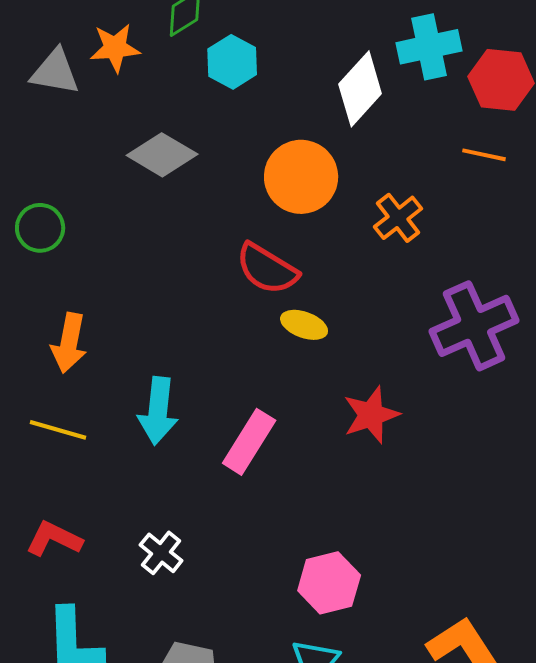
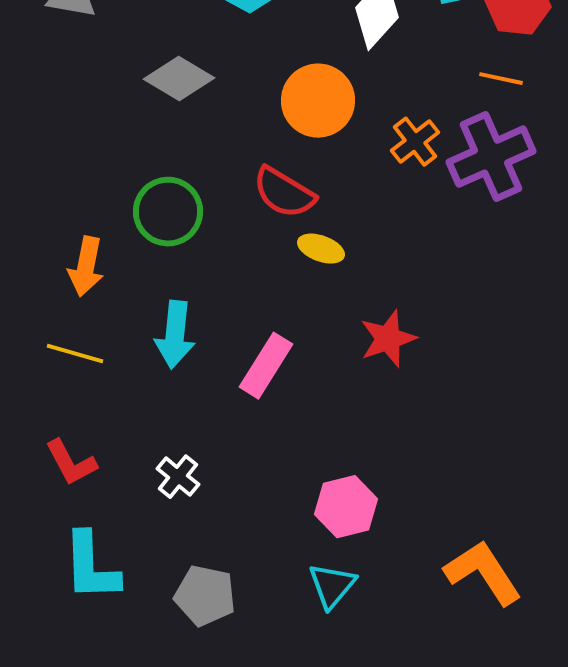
green circle: (40, 228) -> (168, 212), moved, size x1.4
purple cross: (474, 326) -> (491, 157), moved
red L-shape: (54, 539) -> (71, 463), turned -144

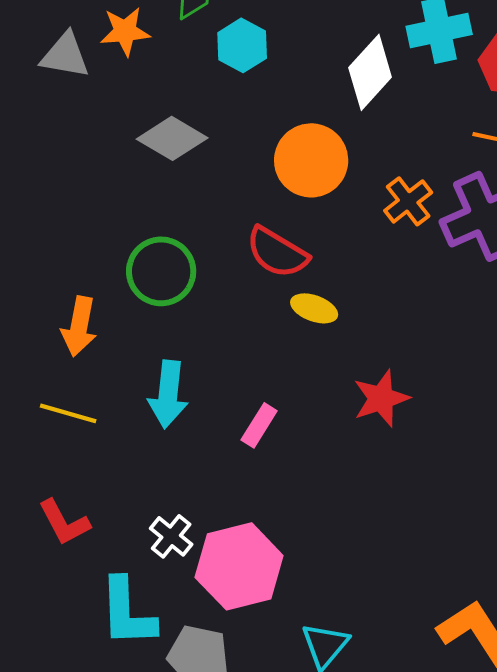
pink rectangle: (266, 366) -> (259, 425), size x0.7
pink hexagon: (346, 507) -> (239, 566), moved, size x1.4
cyan L-shape: (91, 567) -> (127, 612), moved

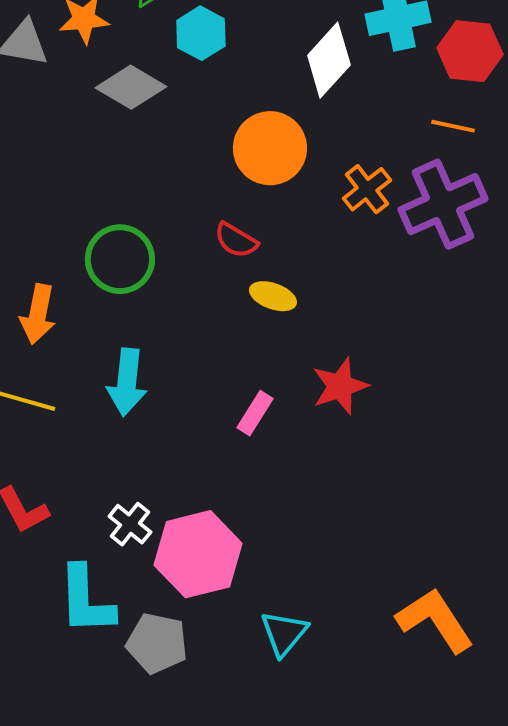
gray diamond: (172, 138) -> (131, 87), moved
red semicircle: (277, 252) -> (236, 240), size x0.7
pink rectangle: (259, 425) -> (255, 413), moved

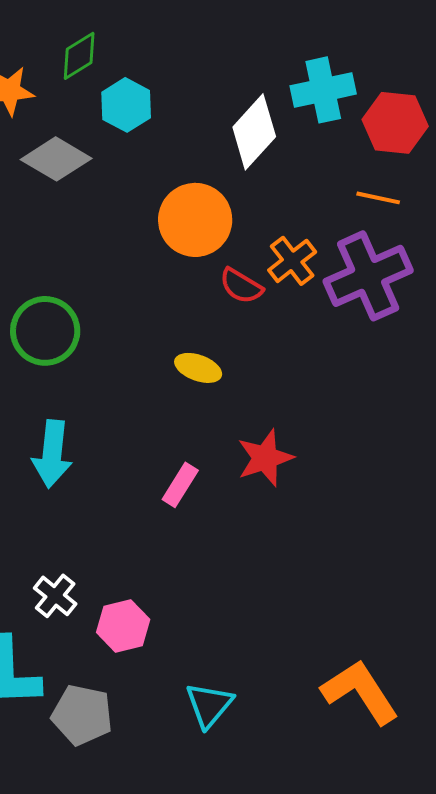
red semicircle: (236, 240) -> (241, 286), moved
pink hexagon: (198, 554) -> (123, 626), size x0.6

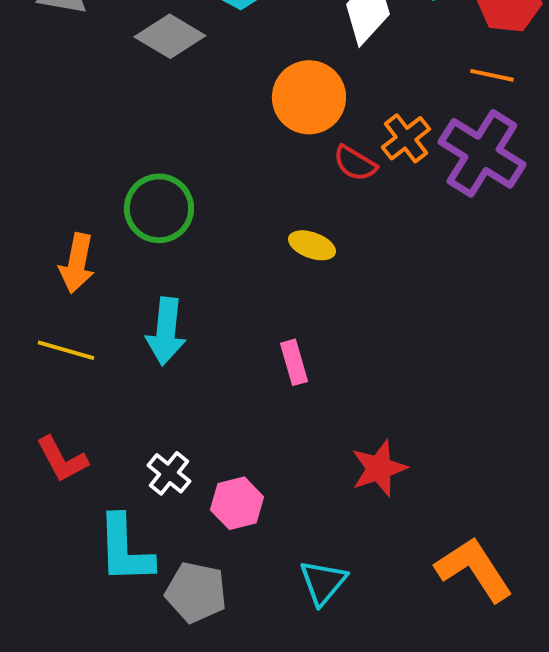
purple cross: (368, 276) -> (482, 153), turned -34
red star: (265, 458) -> (379, 468), moved
pink rectangle: (180, 485) -> (294, 362), turned -48

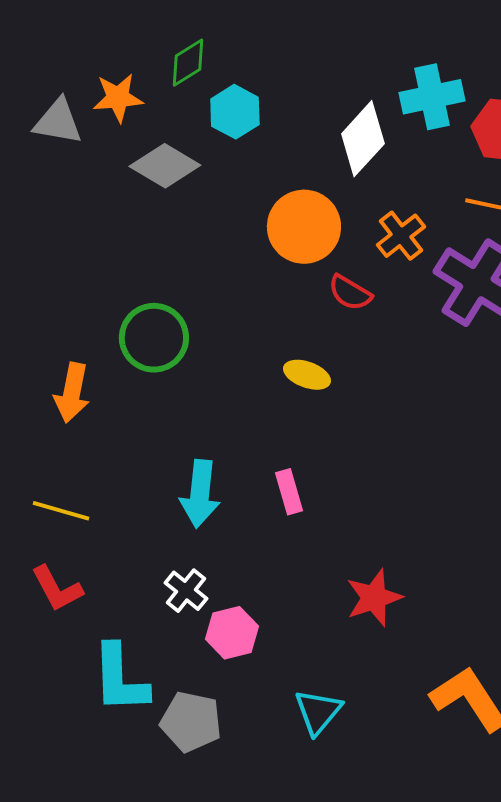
orange cross: (406, 138) -> (401, 236), moved
cyan arrow: (166, 331) -> (200, 494), moved
yellow line: (66, 350) -> (61, 511), moved
white cross: (169, 473) -> (186, 591), moved

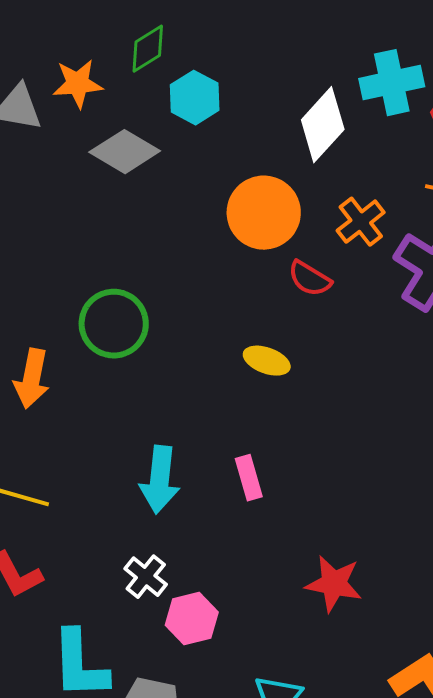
red star: (374, 598) -> (334, 584), turned 30

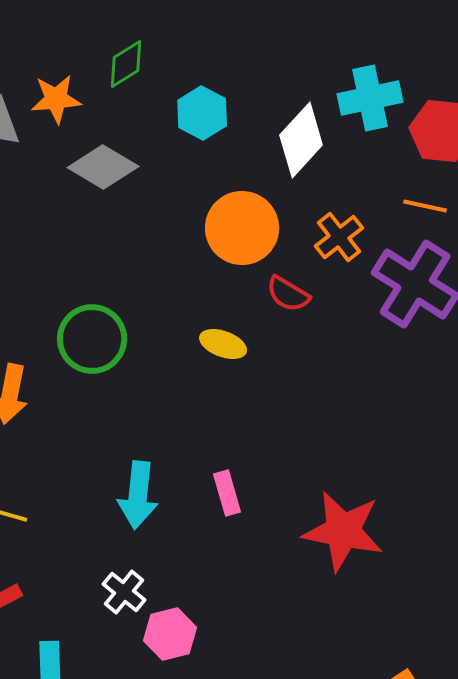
cyan hexagon: (195, 98) -> (202, 113), moved
yellow ellipse: (267, 361) -> (223, 344), moved
red star: (334, 584) -> (343, 531), moved, size x1.4

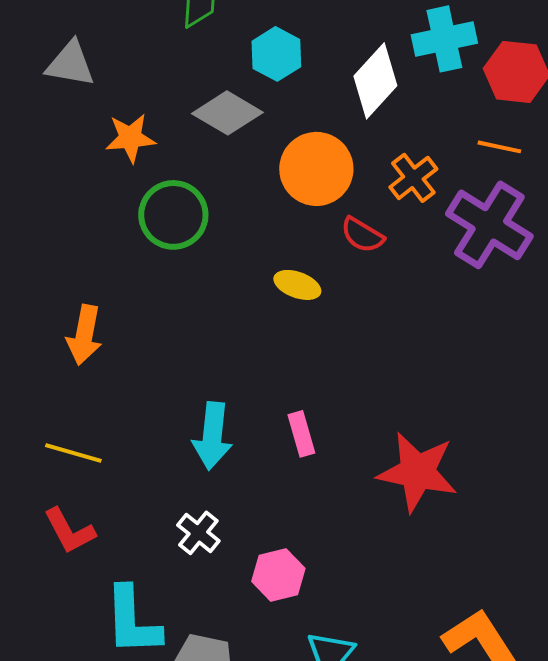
orange star: (56, 99) -> (130, 138), moved
gray diamond: (103, 167) -> (227, 113), moved
green circle: (92, 339) -> (173, 215), moved
pink hexagon: (170, 634) -> (278, 575), moved

